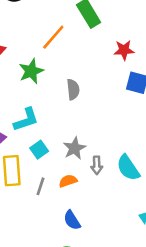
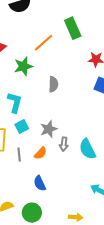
cyan L-shape: (26, 120) -> (15, 102), turned -65
orange semicircle: (68, 181) -> (40, 153), turned 144
gray line: (41, 186) -> (19, 154), turned -32

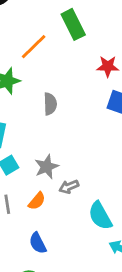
gray arrow: (64, 144) -> (69, 187), turned 64
cyan semicircle: (87, 149) -> (100, 216), moved

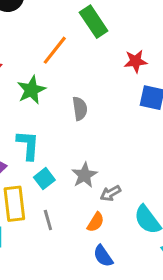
orange semicircle: (37, 201) -> (96, 222), moved
blue semicircle: (38, 243) -> (103, 256), moved

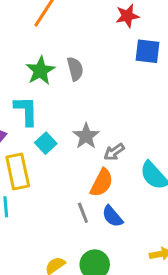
green star: (31, 90) -> (40, 71), moved
gray line: (48, 220) -> (83, 213), moved
orange semicircle: (96, 222) -> (102, 183), size x1.4

